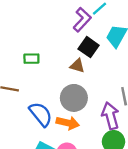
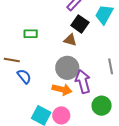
blue semicircle: (41, 114) -> (24, 76), moved, size x0.7
purple arrow: (110, 116) -> (83, 82), moved

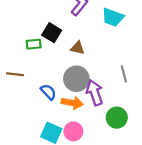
cyan trapezoid: (104, 14) -> (113, 17), turned -95
black square: (80, 24) -> (52, 33), moved
blue semicircle: (24, 76) -> (48, 92), moved

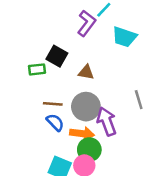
brown line: (15, 74) -> (53, 104), moved
green circle: (117, 118) -> (89, 150), moved

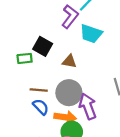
cyan trapezoid: (124, 37) -> (91, 34), moved

